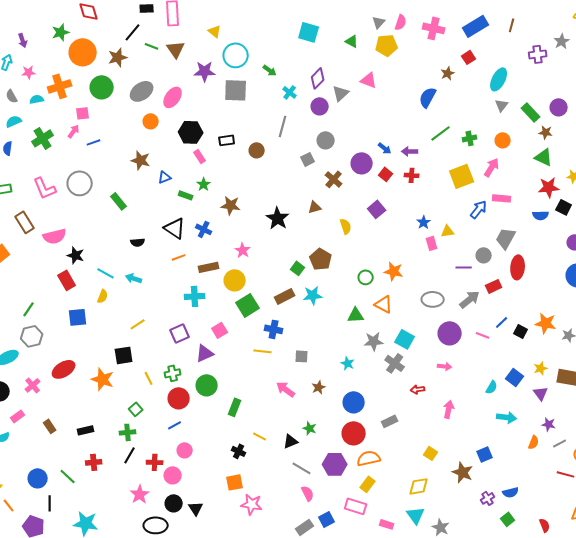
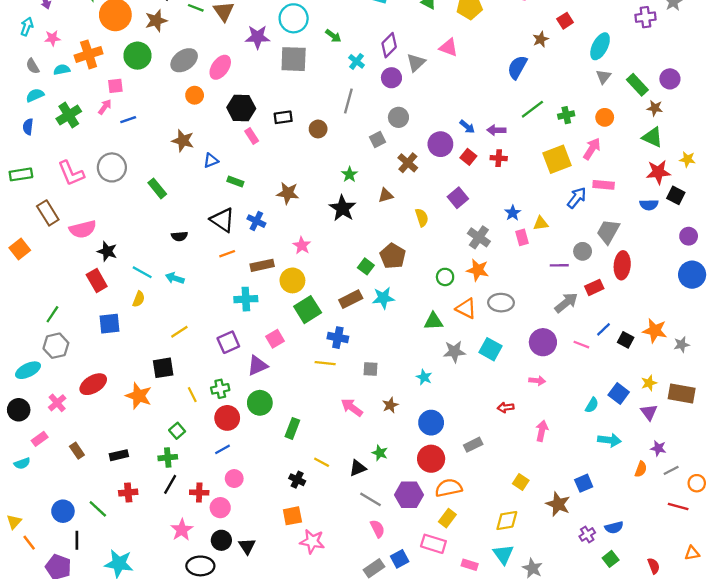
green star: (204, 184) -> (350, 174), moved
gray ellipse: (433, 299) -> (501, 303), moved
gray cross: (395, 363) -> (479, 237), moved

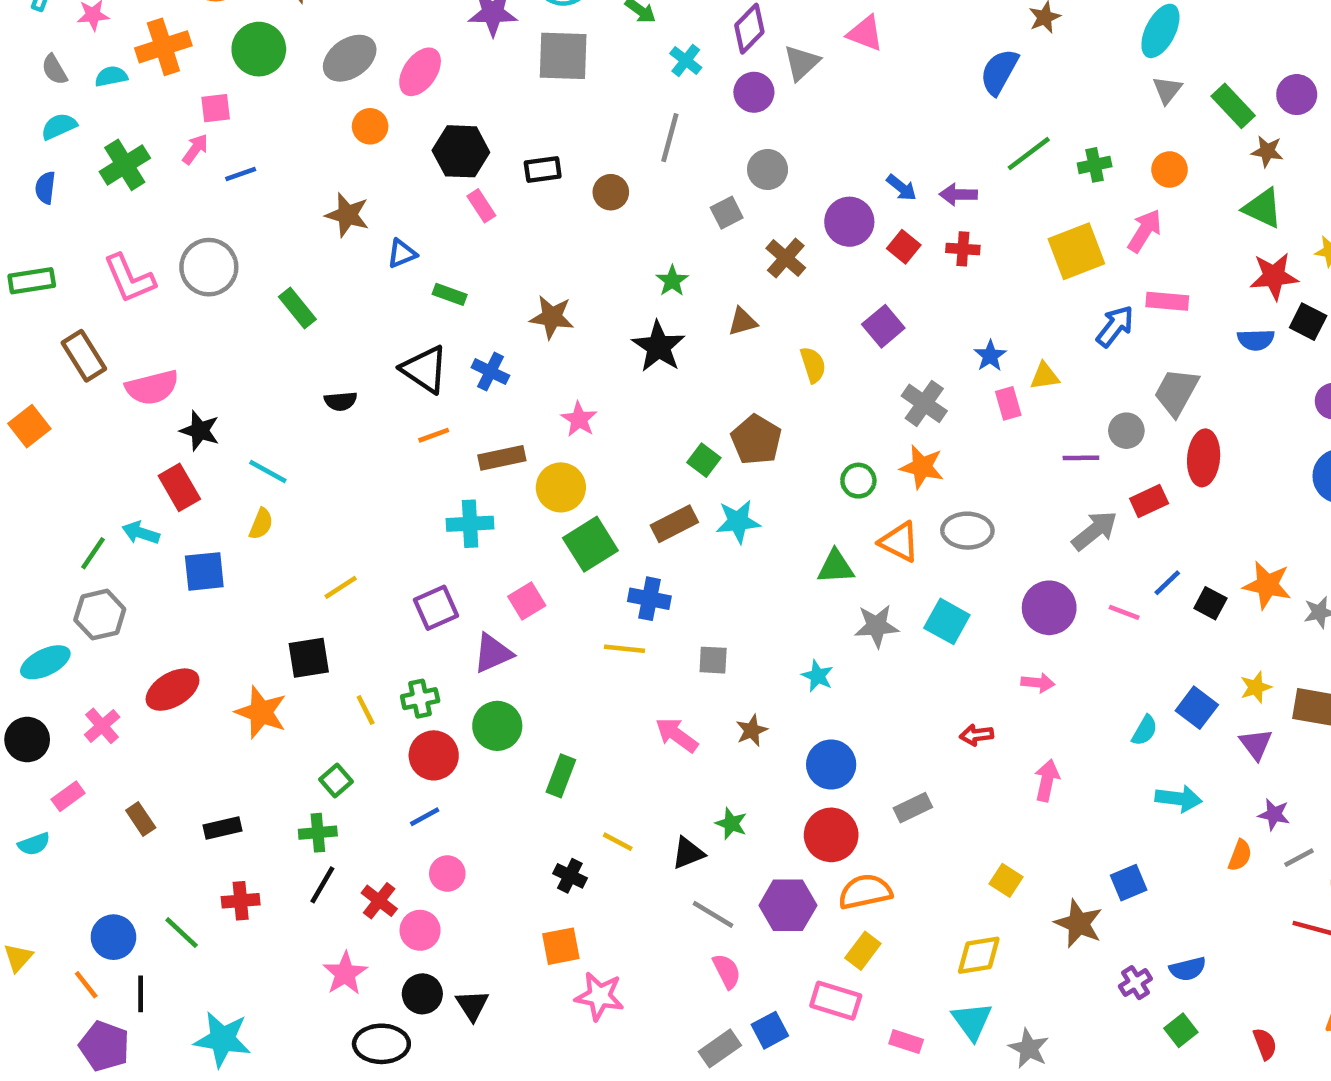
cyan arrow: (175, 278) -> (141, 533), moved
red cross: (199, 493) -> (379, 901), turned 36
orange line: (29, 543) -> (86, 985), moved

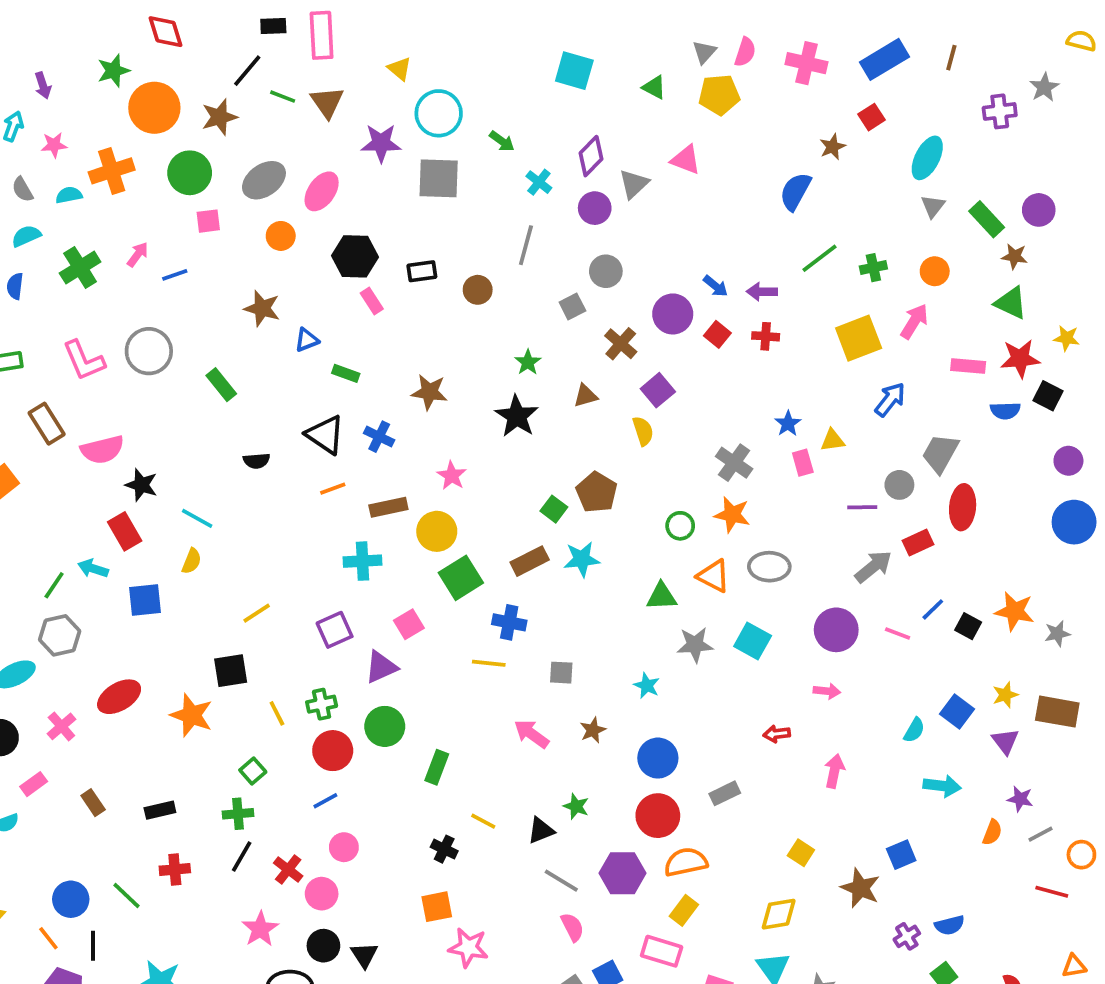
pink square: (216, 108) -> (208, 221), moved
pink rectangle: (1167, 301) -> (968, 366), moved
purple square: (883, 326) -> (658, 390), moved

